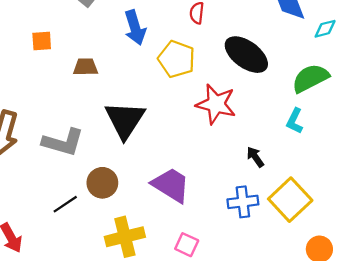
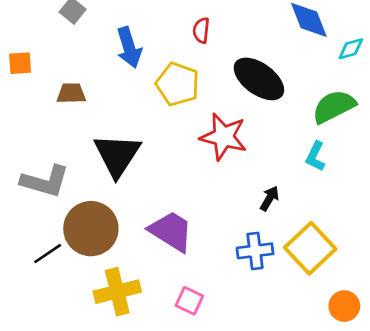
black arrow: (255, 157) -> (269, 198), turned 65
brown circle: (102, 183) -> (91, 229), size x1.5

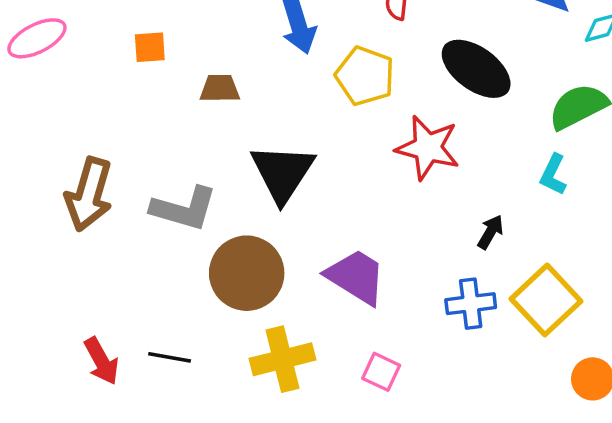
black line: (48, 254) -> (170, 357), moved, turned 44

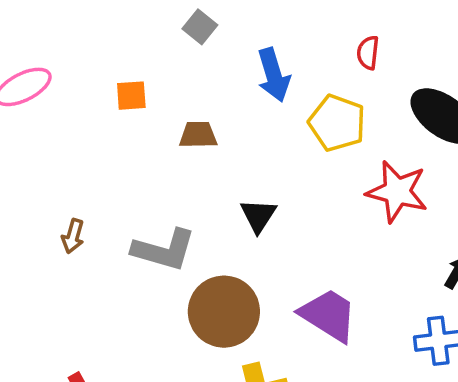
black triangle: (282, 173) -> (258, 216), size x0.6
brown arrow: (89, 194) -> (73, 236), size x0.5

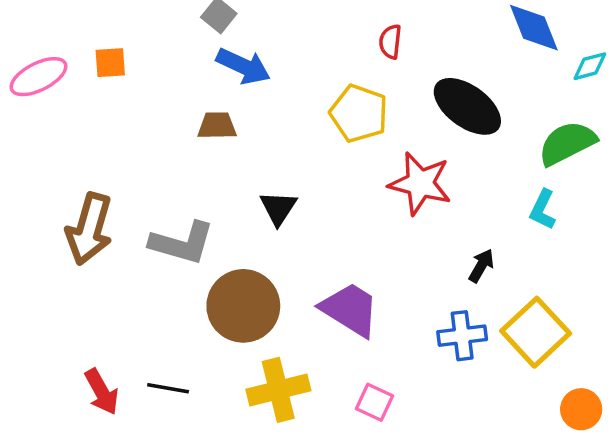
blue arrow: (274, 75) -> (243, 66), moved, turned -48
orange square: (131, 96) -> (110, 63), moved
brown arrow: (73, 236) -> (89, 229), size x2.0

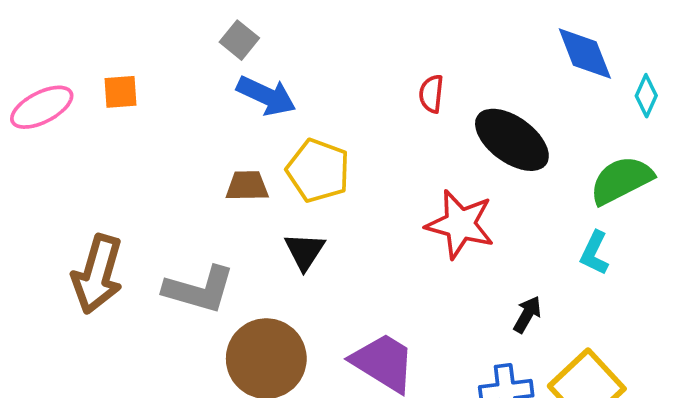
red semicircle: (390, 42) -> (431, 94), moved
cyan diamond: (590, 66) -> (646, 96), turned -51
yellow pentagon: (359, 113) -> (318, 171), moved
brown trapezoid: (217, 126) -> (247, 186), moved

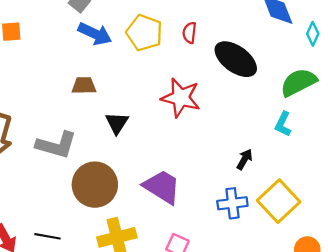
yellow pentagon: (318, 171) -> (144, 33), moved
red star: (460, 224) -> (181, 98), moved

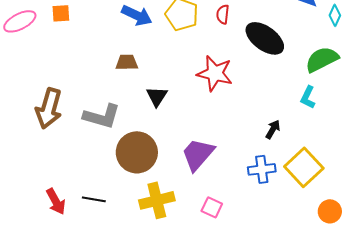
purple trapezoid: (162, 187) -> (198, 154), turned -81

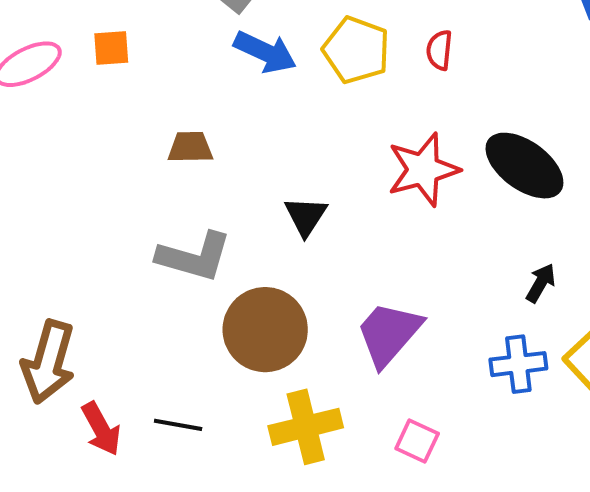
black ellipse: (265, 38) -> (524, 166), moved
brown trapezoid: (127, 62) -> (190, 147), moved
red star: (215, 73) -> (423, 170), turned -30
brown arrow: (49, 108) -> (48, 362), moved

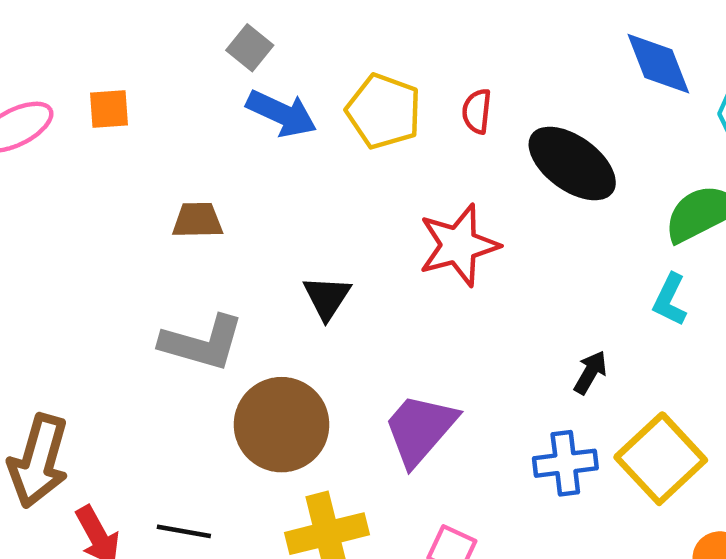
black ellipse: (524, 166) -> (572, 163), moved

